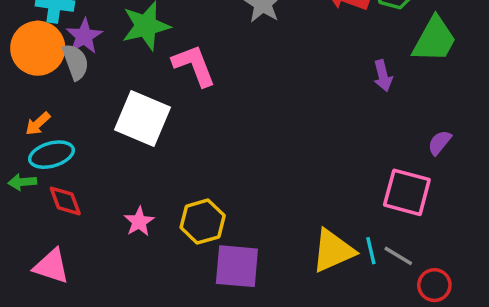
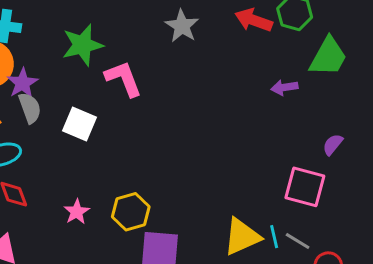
purple star: (84, 36) -> (23, 83), moved
gray semicircle: (76, 62) -> (30, 108), moved
purple arrow: (383, 76) -> (284, 87), turned 95
white square: (142, 119) -> (80, 124), size x0.7

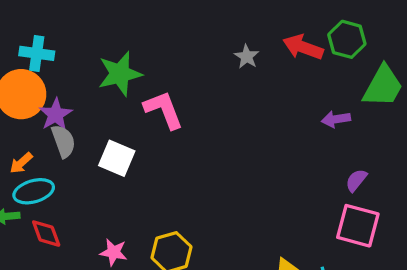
gray star: (182, 26) -> (247, 57), moved, size x0.7
purple semicircle: (333, 144) -> (356, 180), moved
pink star: (77, 212) -> (114, 252), turned -30

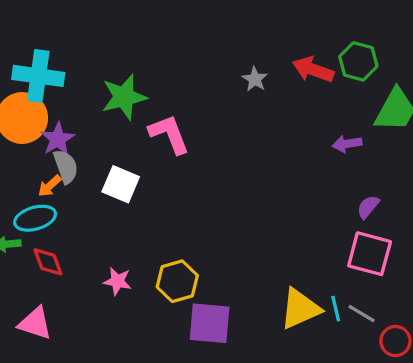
cyan cross: (37, 53) -> (38, 76), size x1.4
orange arrow: (21, 163) -> (50, 186), moved

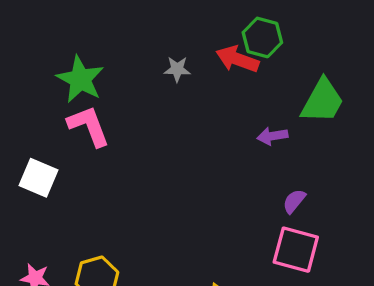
green hexagon: (358, 61) -> (262, 37), moved
gray star: (255, 79) -> (177, 69), turned -30
green star: (124, 97) -> (80, 79), moved, turned -30

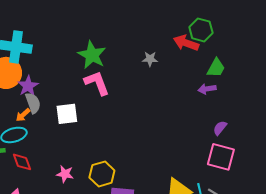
gray star: (177, 69) -> (150, 59), moved
green trapezoid: (323, 101) -> (216, 68), moved, size x0.7
white square: (39, 178) -> (67, 114), turned -30

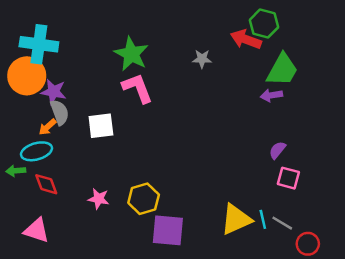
green trapezoid: (216, 68) -> (282, 70), size x1.4
purple star: (28, 86) -> (54, 92), turned -30
purple semicircle: (220, 128) -> (277, 150), moved
pink square: (221, 157) -> (288, 178), size x0.7

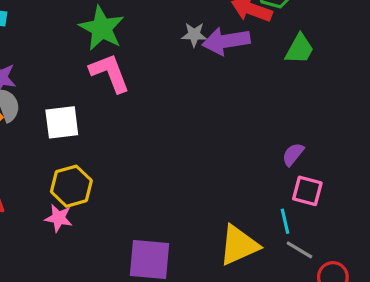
green trapezoid: (282, 70) -> (299, 49), size x0.7
purple arrow: (271, 95) -> (226, 41), moved, size x1.6
yellow hexagon: (144, 199) -> (71, 186), moved
cyan line: (263, 219) -> (285, 221), moved

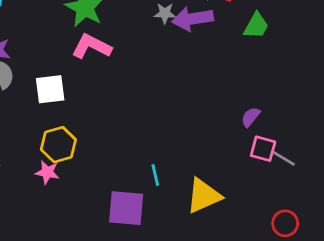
pink L-shape: (110, 73) -> (92, 46), turned -42
cyan line: (285, 221) -> (155, 175), moved
gray line: (299, 250) -> (284, 158), moved

